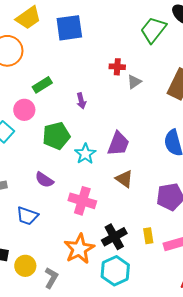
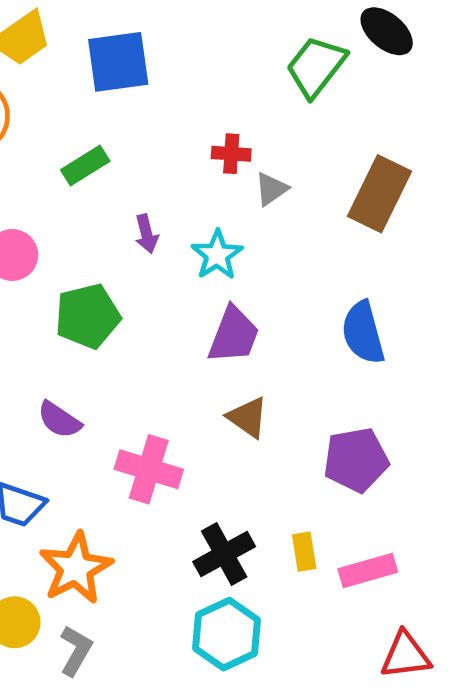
green rectangle: (42, 85) -> (85, 165), moved
cyan star: (85, 154) -> (217, 255), moved
orange star: (79, 249) -> (76, 568), moved

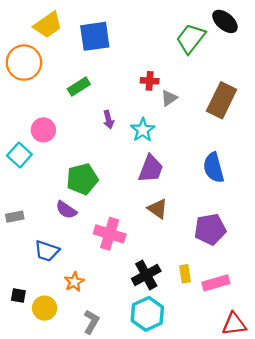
green pentagon: (88, 316) -> (82, 179), moved
orange star: (76, 568) -> (74, 282), size x0.6
gray L-shape: (76, 651) -> (91, 322), moved

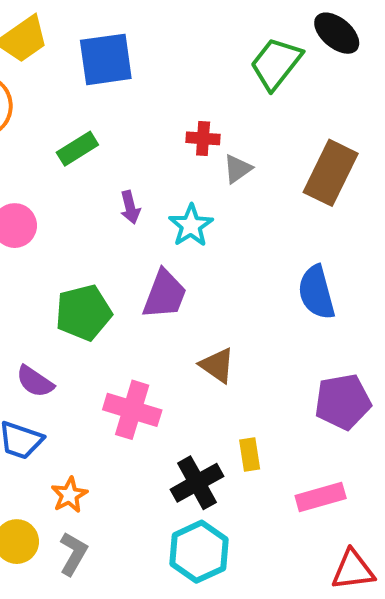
purple trapezoid: (151, 169) -> (165, 294), moved
purple semicircle: (66, 210) -> (35, 382), moved
purple pentagon: (210, 229) -> (343, 402), moved
yellow rectangle: (185, 274) -> (250, 454), moved
gray L-shape: (91, 322) -> (73, 554), moved

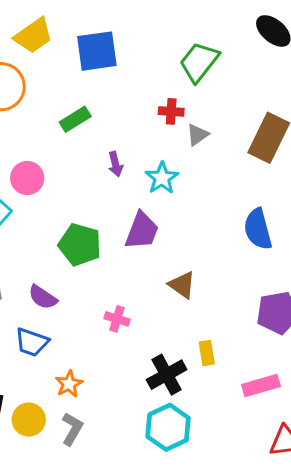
green trapezoid: (276, 63) -> (199, 62), moved
green pentagon: (84, 313) -> (80, 245), turned 30
pink cross: (132, 410) -> (117, 319), size x0.6

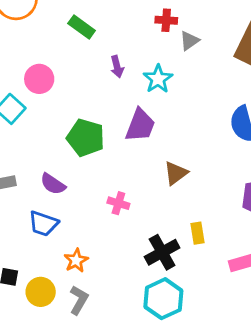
green rectangle: (75, 119) -> (82, 27), turned 68
brown triangle: (182, 285) -> (176, 173), turned 48

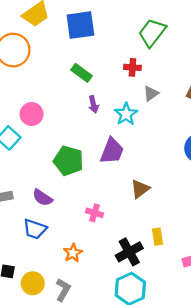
green rectangle: (82, 27) -> (81, 73), moved
gray triangle: (189, 41) -> (151, 93), moved
orange star: (76, 260) -> (73, 253), moved

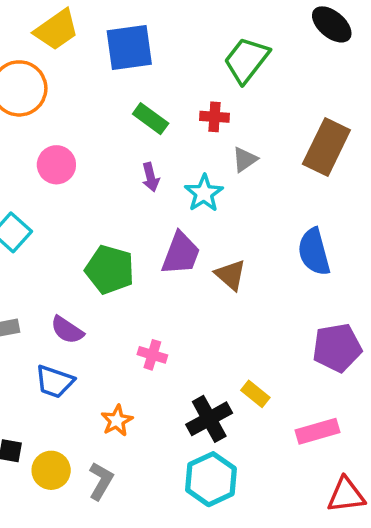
green rectangle: (81, 73) -> (151, 119), moved
pink circle: (32, 114) -> (56, 165), moved
brown triangle: (140, 189) -> (230, 275), moved, turned -42
yellow rectangle: (157, 237) -> (255, 394), turned -42

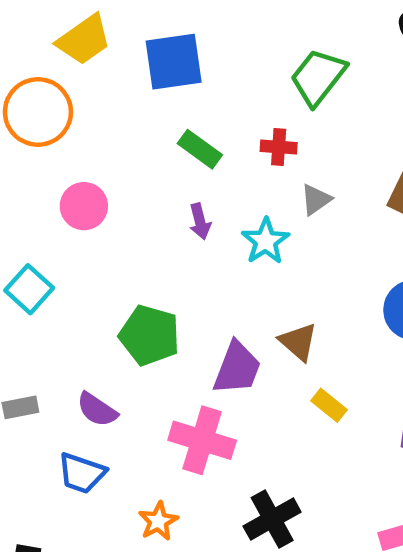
purple trapezoid: (181, 254) -> (237, 368), moved
pink cross: (152, 355) -> (202, 440), size x1.8
yellow rectangle: (255, 394) -> (329, 405), moved

